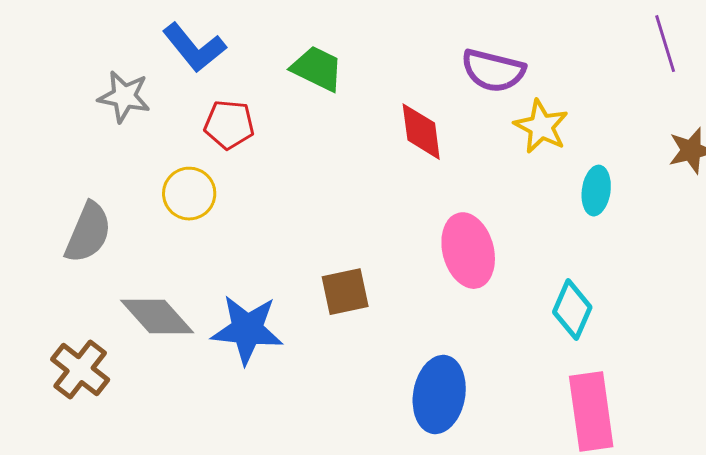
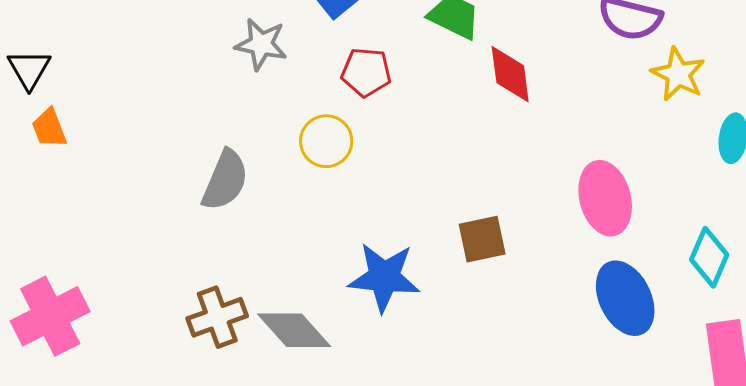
red diamond: (421, 132) -> (510, 74), moved
gray diamond: (157, 317) -> (294, 330), moved
brown cross: (80, 370) -> (217, 317), turned 32
blue ellipse: (439, 395) -> (625, 298), moved, turned -36

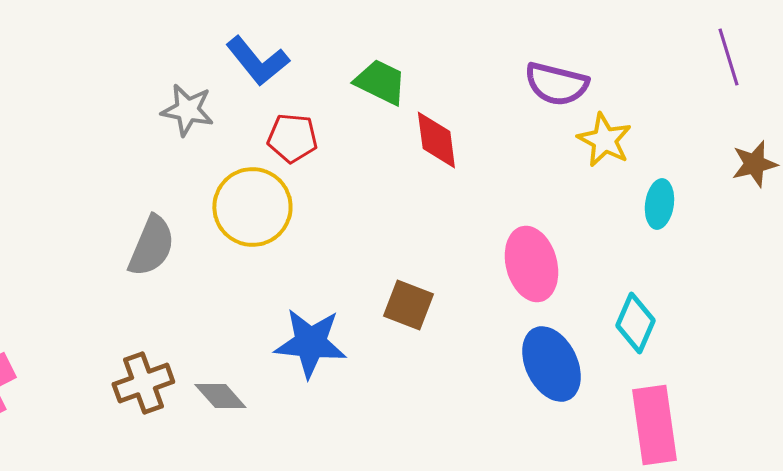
yellow circle: (326, 141) -> (252, 207), size x1.5
brown square: (482, 239) -> (408, 305), turned 33
gray diamond: (294, 330) -> (220, 396), size x0.7

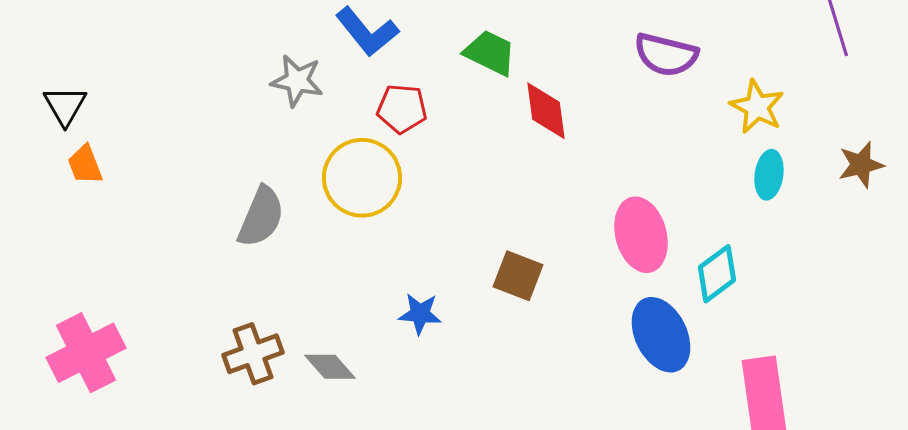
yellow star: (604, 140) -> (757, 107), moved
brown star: (754, 164) -> (861, 165), moved
cyan diamond: (635, 323) -> (717, 274), moved, turned 30
blue star: (310, 343) -> (420, 314), size x0.6

